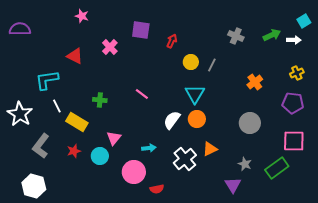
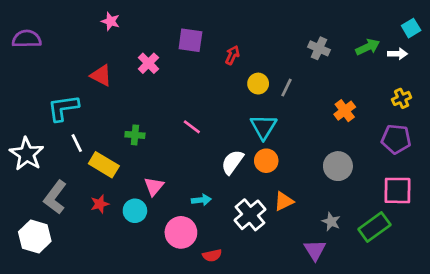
white hexagon: (34, 186) -> (35, 236), moved

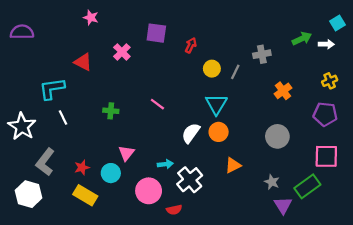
gray cross: (319, 48) -> (262, 54), moved, turned -35
yellow rectangle: (104, 165) -> (85, 195), moved
white cross: (250, 215) -> (190, 180), moved
purple triangle: (315, 250) -> (283, 205), moved

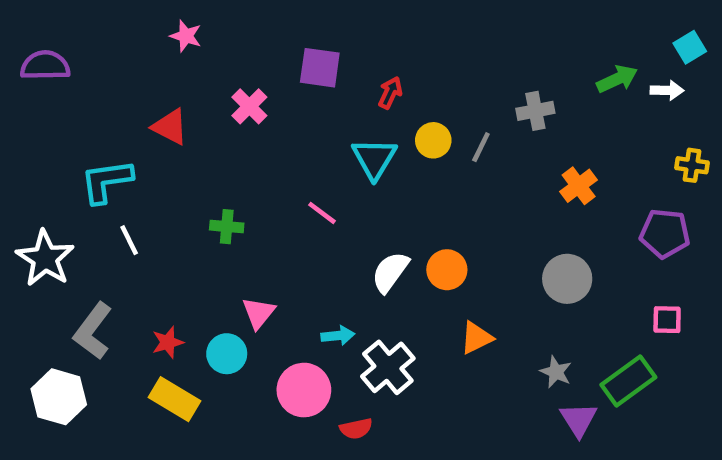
yellow cross: (330, 81) -> (692, 165), moved, turned 32
cyan triangle: (216, 104) -> (374, 159), moved
pink square: (326, 156) -> (667, 320), size x0.6

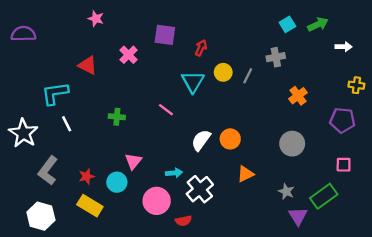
cyan square: (690, 47) -> (287, 24), moved
green arrow: (617, 79) -> (318, 24), moved
white hexagon: (59, 397) -> (41, 216), moved

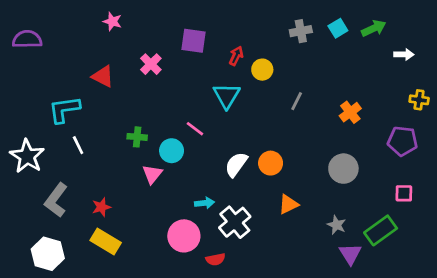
gray cross: (276, 57) -> (301, 31), moved
yellow circle: (223, 72) -> (262, 70), moved
gray line: (248, 76) -> (297, 101), moved
pink triangle: (133, 161) -> (152, 174), moved
cyan circle: (117, 182) -> (172, 151), moved

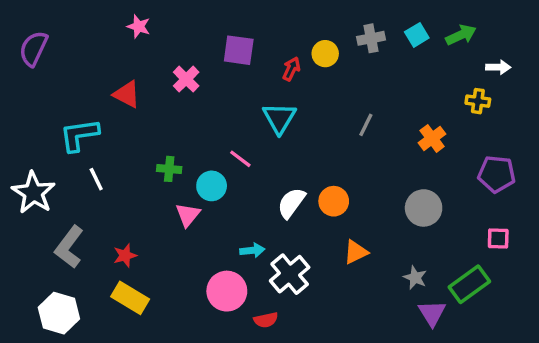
purple semicircle: (27, 39) -> (33, 49), turned -64
yellow circle: (262, 70) -> (325, 54), moved
yellow cross: (419, 100) -> (478, 101), moved

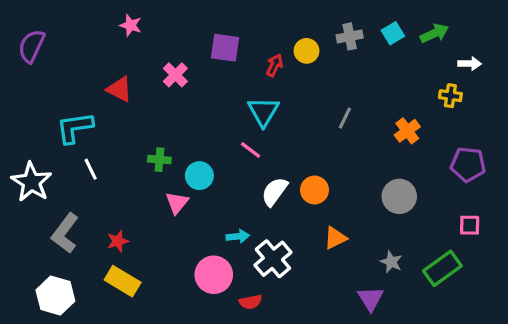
pink line: (240, 159) -> (251, 150), moved
purple triangle: (432, 313) -> (370, 299), moved

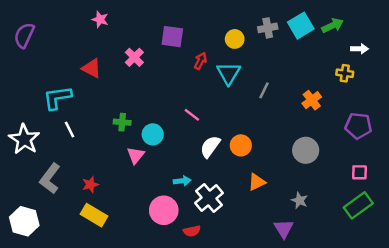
cyan square: (393, 33) -> (301, 26), size x1.5
red arrow: (275, 65) -> (200, 61), moved
cyan triangle: (263, 112) -> (229, 73), moved
green rectangle: (442, 268) -> (358, 205), moved
white hexagon: (55, 296) -> (24, 221), moved

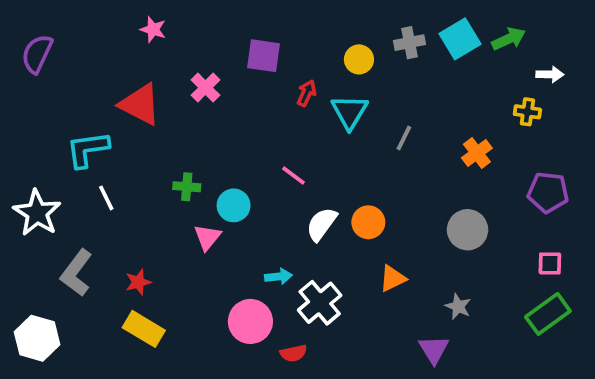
red triangle: (92, 68) -> (140, 104), size x1.4

